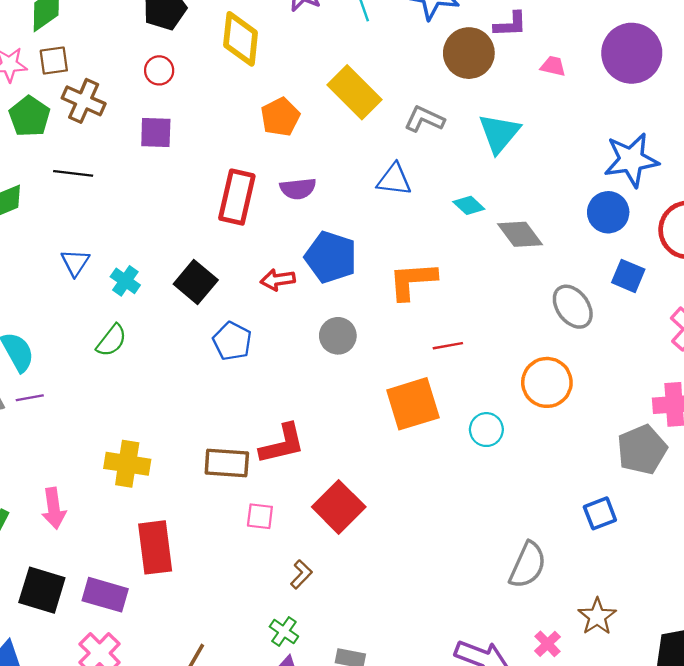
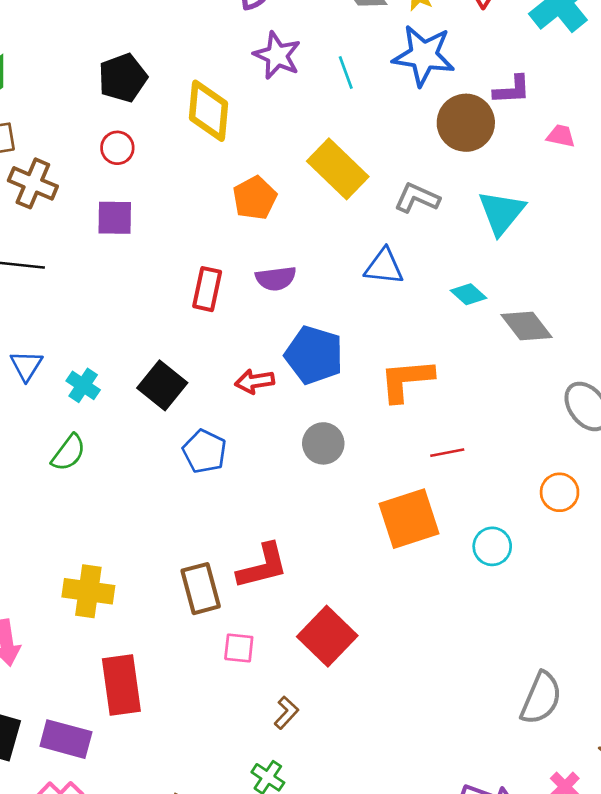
red rectangle: (237, 197) -> (207, 289), size x0.7
orange circle: (547, 382) -> (560, 492), size x0.7
brown rectangle: (227, 463) -> (201, 589), turned 72

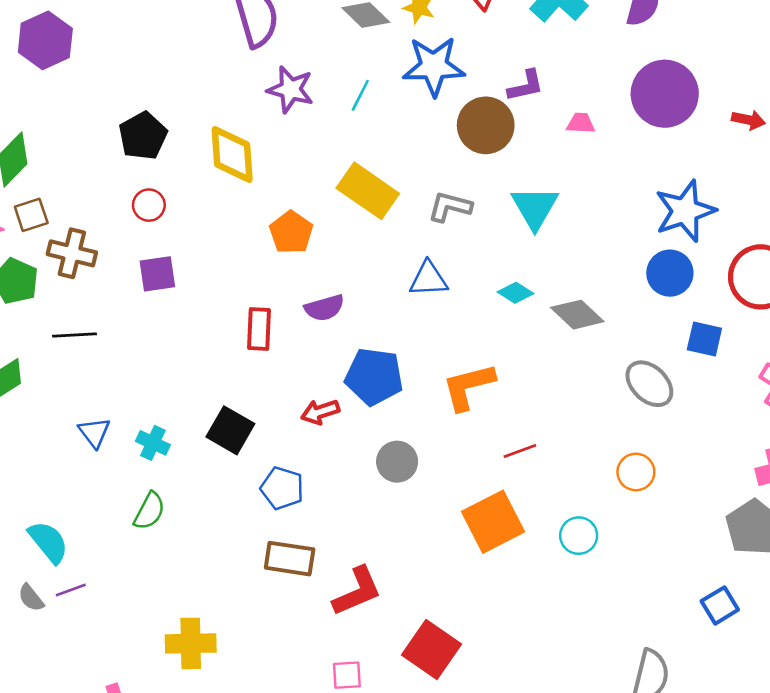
cyan line: (346, 73) -> (360, 95), turned 56
brown rectangle: (201, 589) -> (290, 559), moved, turned -57

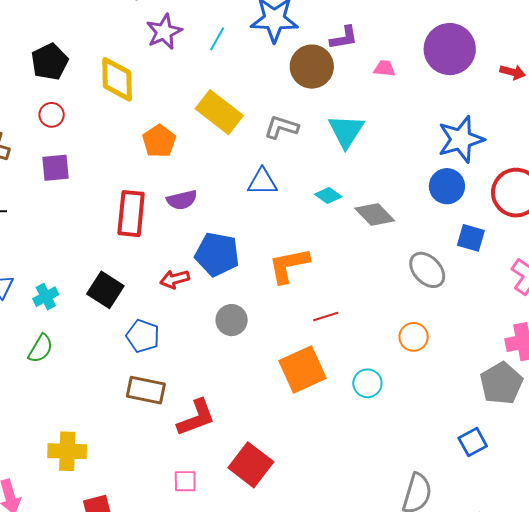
purple star: (290, 89) -> (164, 32), turned 30
red rectangle: (259, 329) -> (131, 214), size x1.4
cyan cross: (153, 443) -> (46, 297), turned 35

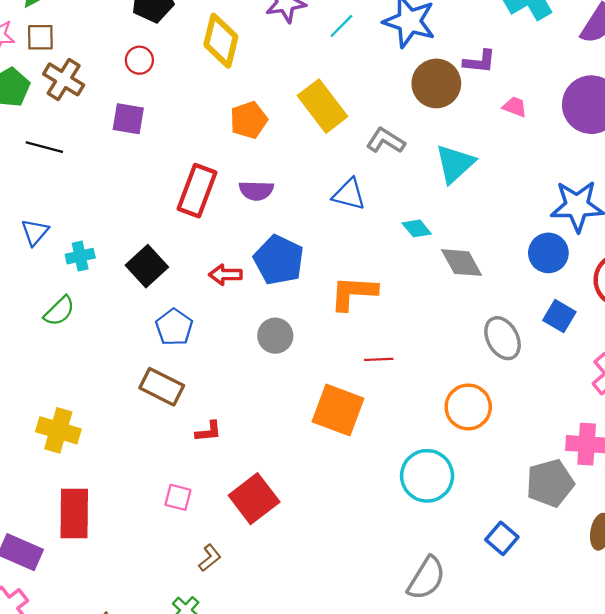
orange circle: (414, 337) -> (468, 407), size x1.4
orange square: (303, 369) -> (338, 410), turned 30
cyan circle: (367, 383) -> (427, 476), moved, size x1.6
red L-shape: (196, 418) -> (208, 431), size x0.6
blue square: (473, 442) -> (502, 538), turned -36

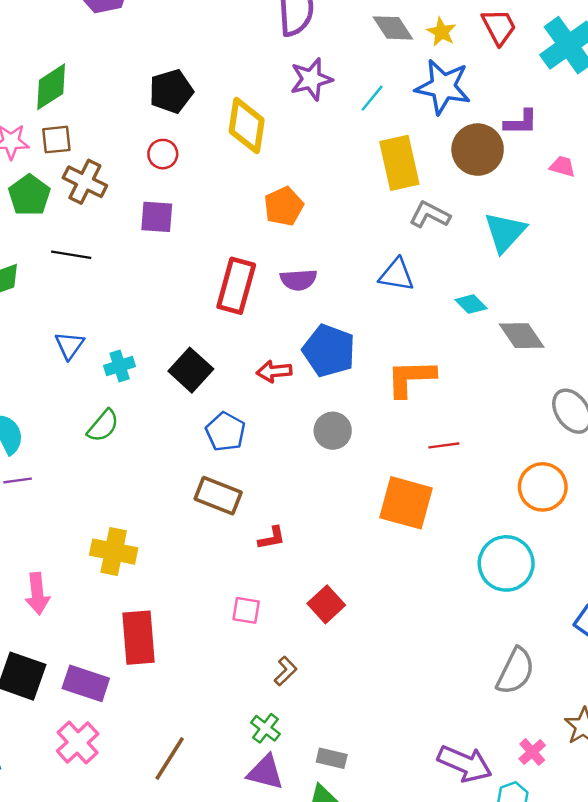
yellow rectangle: (323, 106) -> (399, 163), moved, turned 30
red square: (254, 499) -> (326, 604), size x0.7

